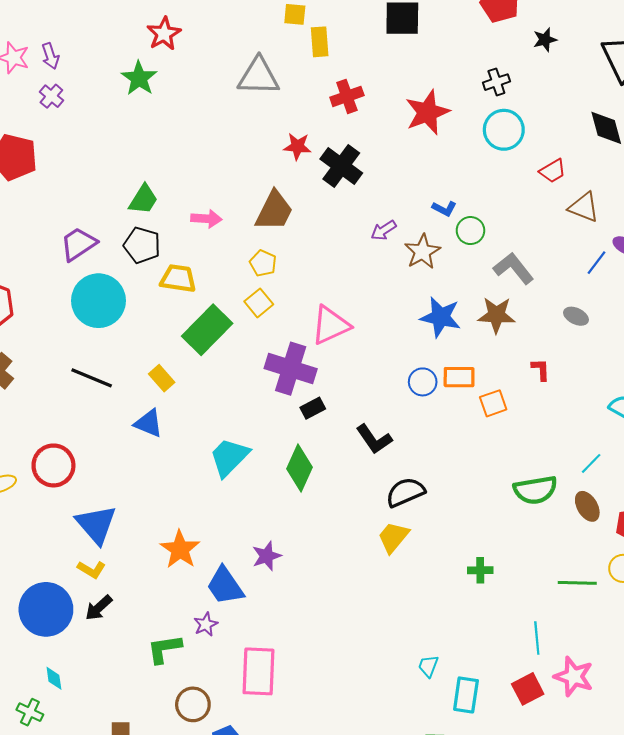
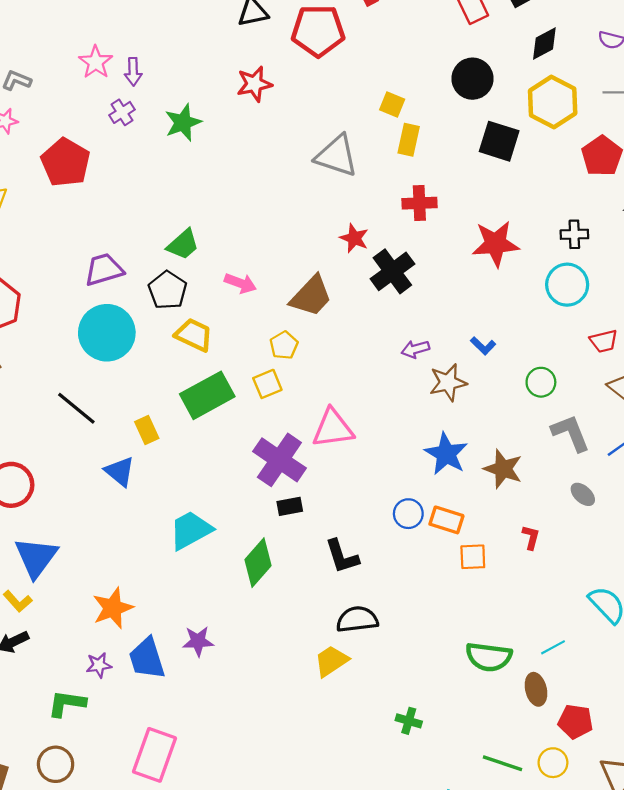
green star: (139, 78) -> (183, 123), moved
green circle: (470, 231) -> (541, 382), moved
gray L-shape: (514, 268) -> (571, 433), moved
purple star: (206, 624) -> (99, 665), moved
brown circle: (193, 704) -> (56, 764), moved

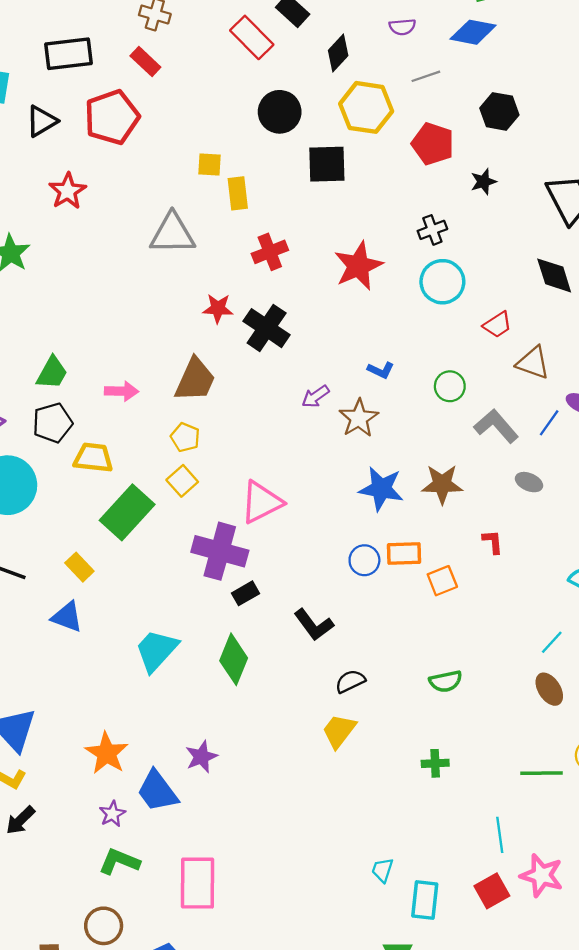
black pentagon: (168, 290) -> (52, 423), turned -30
black semicircle: (357, 619) -> (350, 681), size x0.7
green semicircle: (489, 657) -> (446, 681), moved, size x0.7
green L-shape: (67, 703) -> (119, 862), moved, turned 33

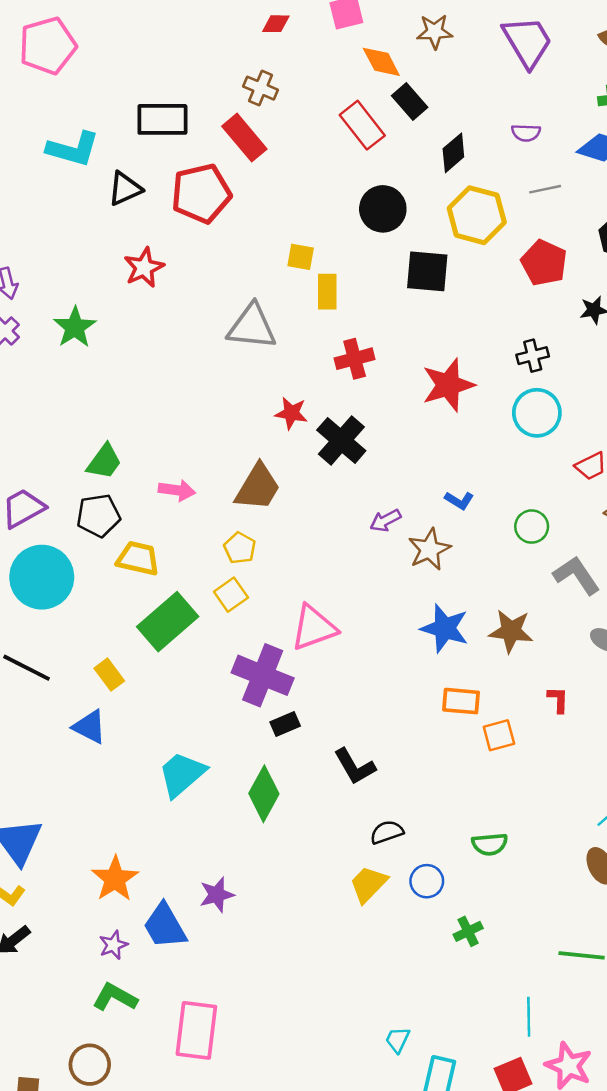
red rectangle: (145, 61) -> (244, 138), size x1.4
blue circle: (364, 560) -> (427, 881), moved
green cross: (435, 763) -> (468, 931), turned -30

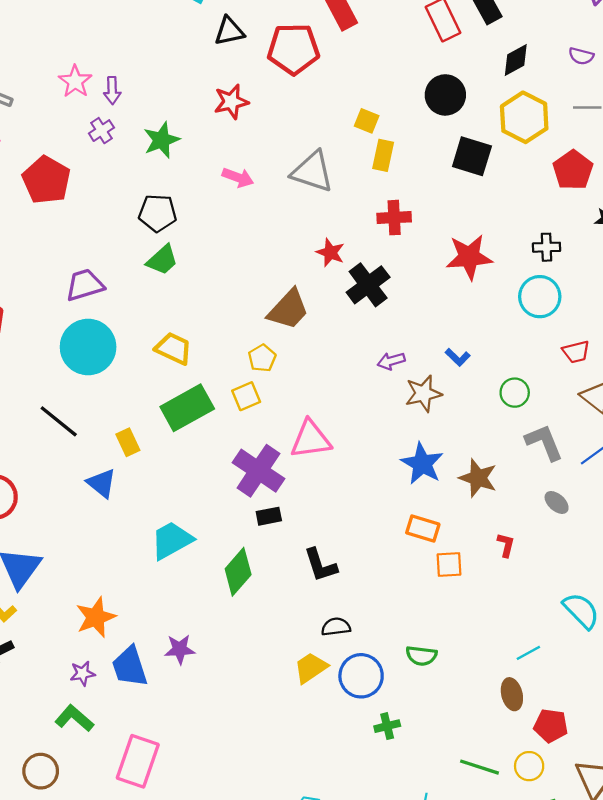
pink arrow: (177, 490) -> (238, 177), moved
black pentagon: (98, 516) -> (158, 213), moved
blue circle: (427, 881) -> (361, 676), size x1.5

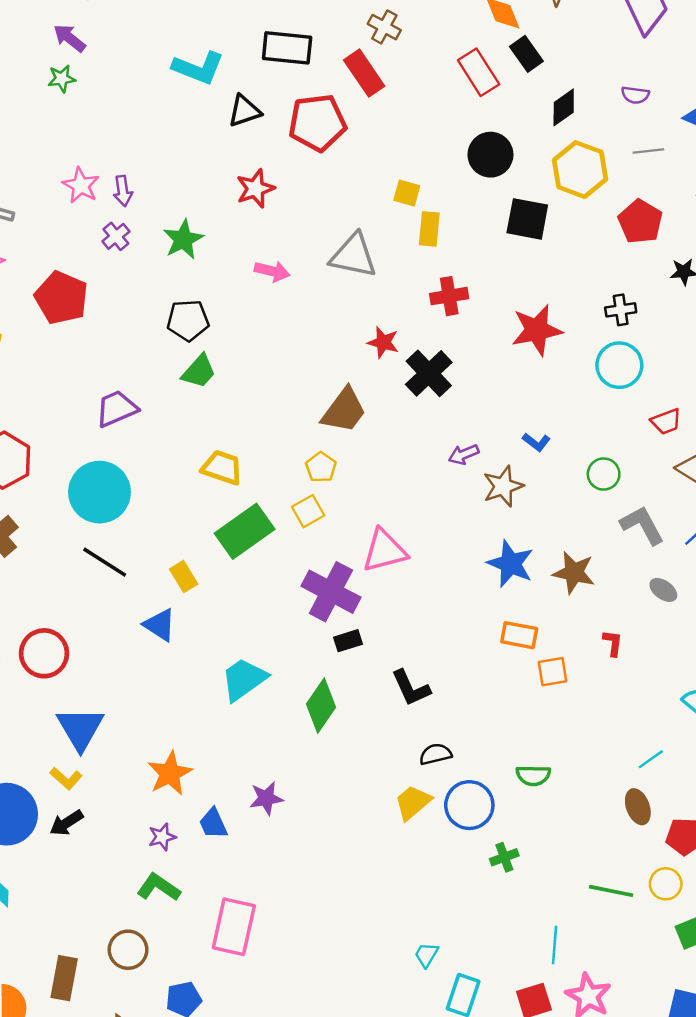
cyan circle: (88, 347) -> (99, 492), moved
blue trapezoid: (130, 667) -> (213, 824), size x0.7

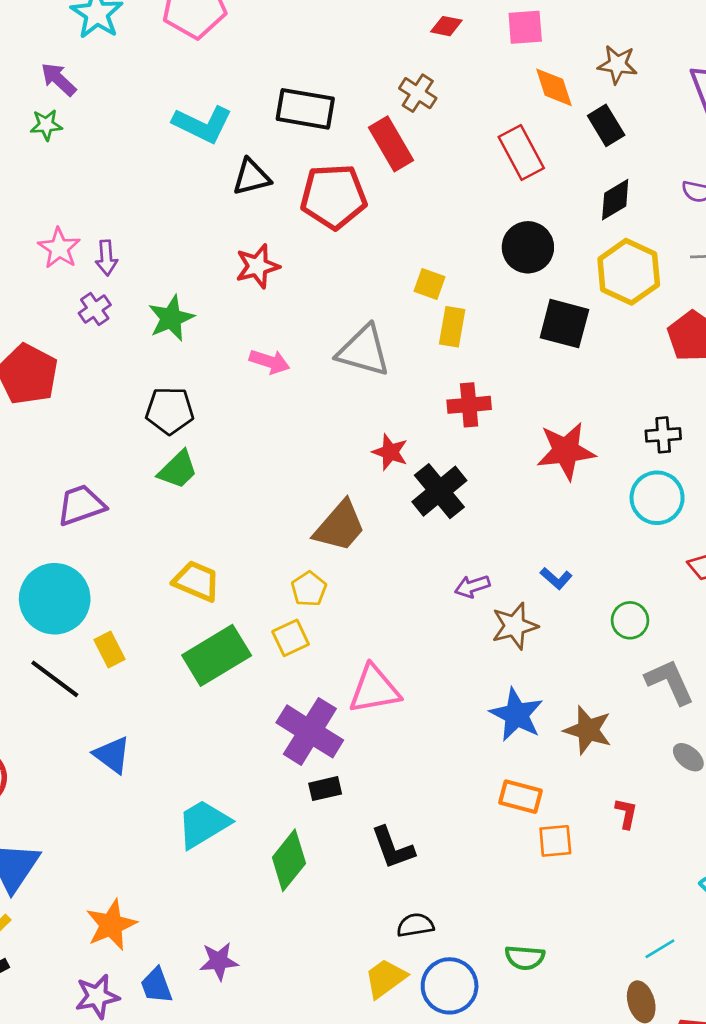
black rectangle: (526, 54) -> (606, 125), moved
yellow rectangle: (184, 577) -> (109, 649), moved
purple star: (162, 837) -> (97, 996), size x1.4

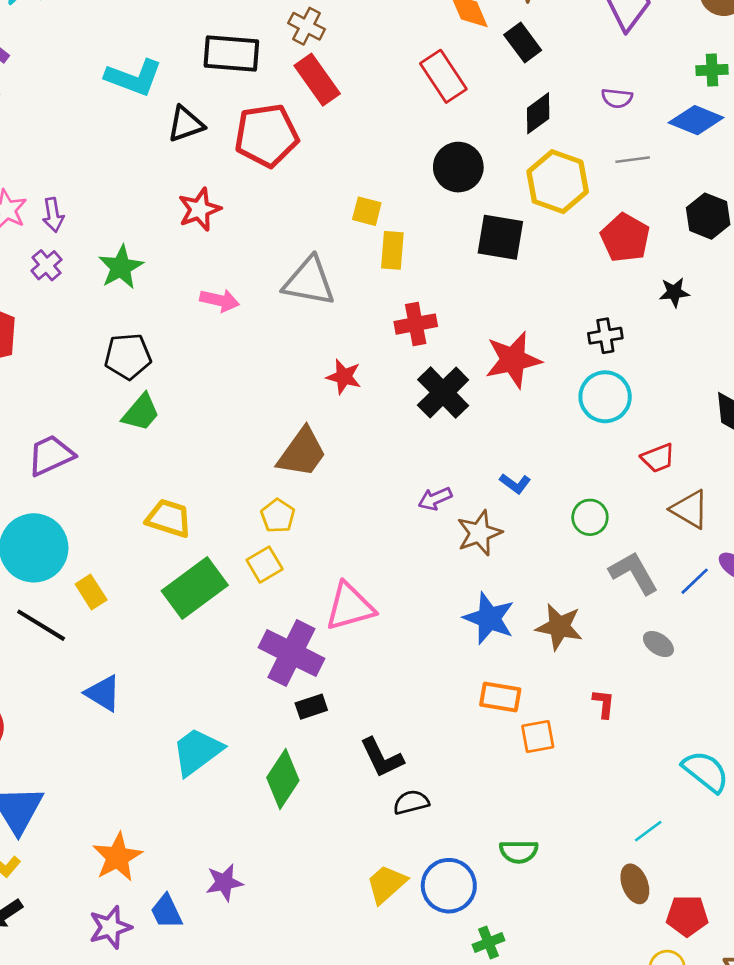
brown cross: (418, 93) -> (307, 26), moved
black cross: (439, 491) -> (443, 393), moved
black semicircle: (415, 925) -> (411, 802), moved

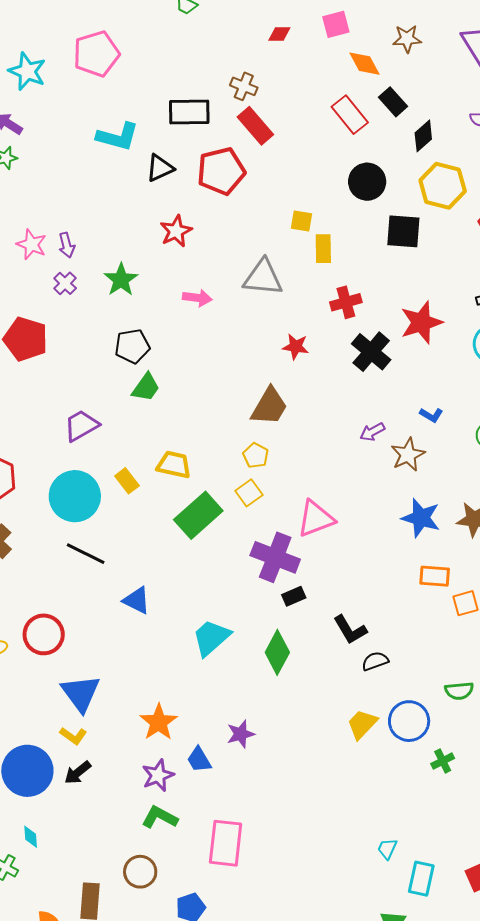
black rectangle: (523, 43) -> (393, 102), moved
yellow rectangle: (91, 592) -> (127, 481), moved

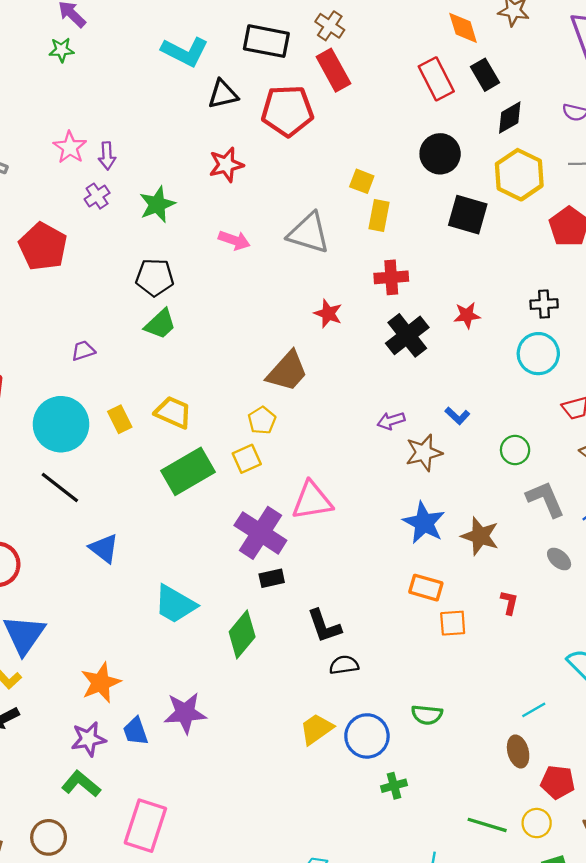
red star: (421, 322) -> (467, 315), size x0.6
purple trapezoid: (81, 426) -> (83, 351), size x0.6
cyan trapezoid: (211, 638) -> (175, 604), turned -120
purple star: (241, 734) -> (185, 713), size x1.4

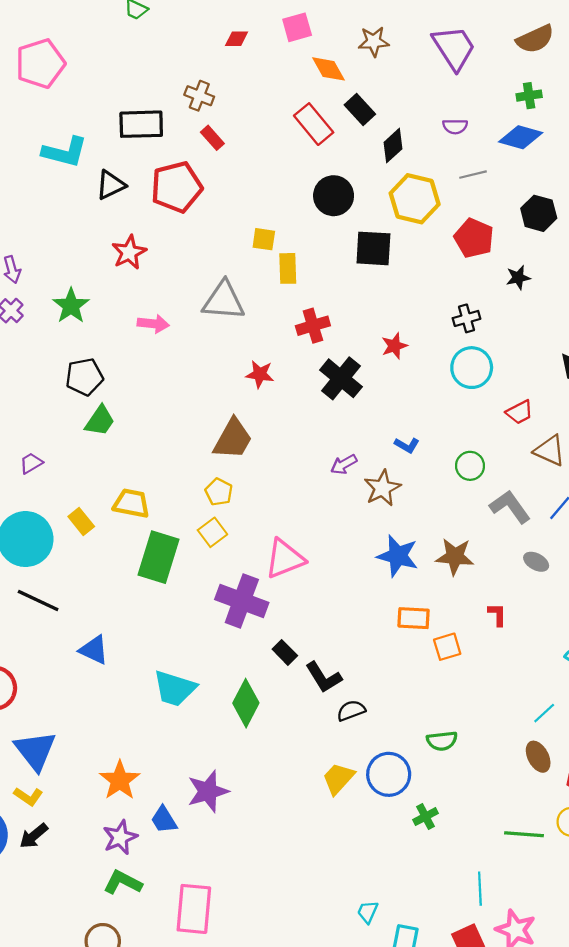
red rectangle: (333, 70) -> (212, 138), size x0.6
green rectangle: (188, 471) -> (158, 557), turned -30
black rectangle: (272, 578) -> (285, 652), moved, turned 70

